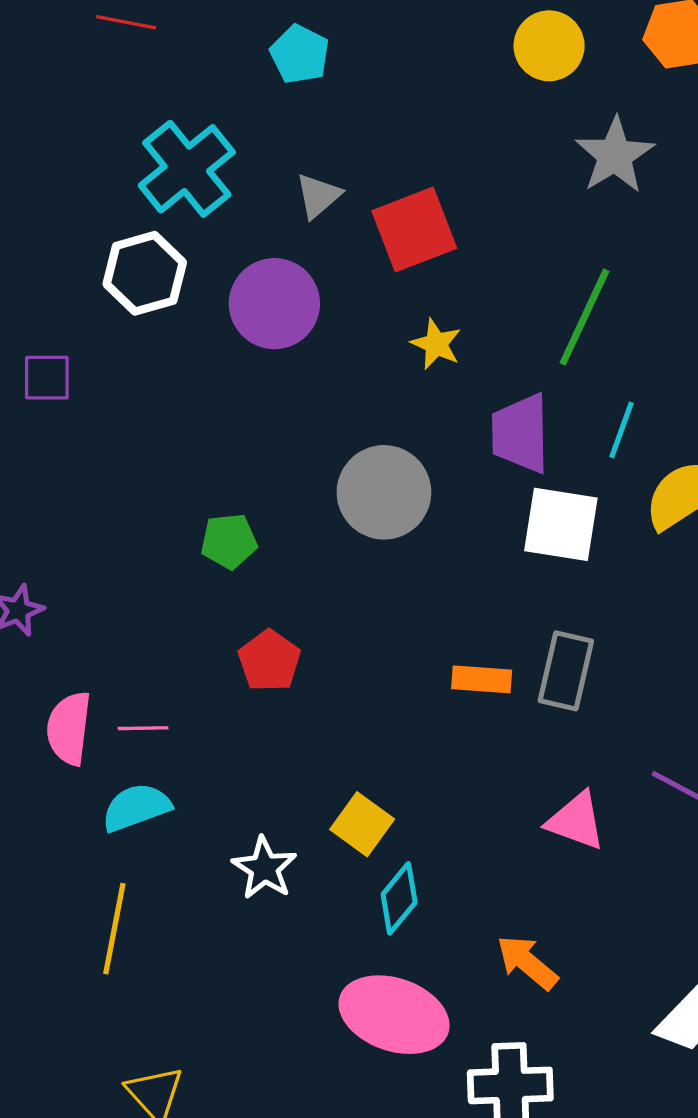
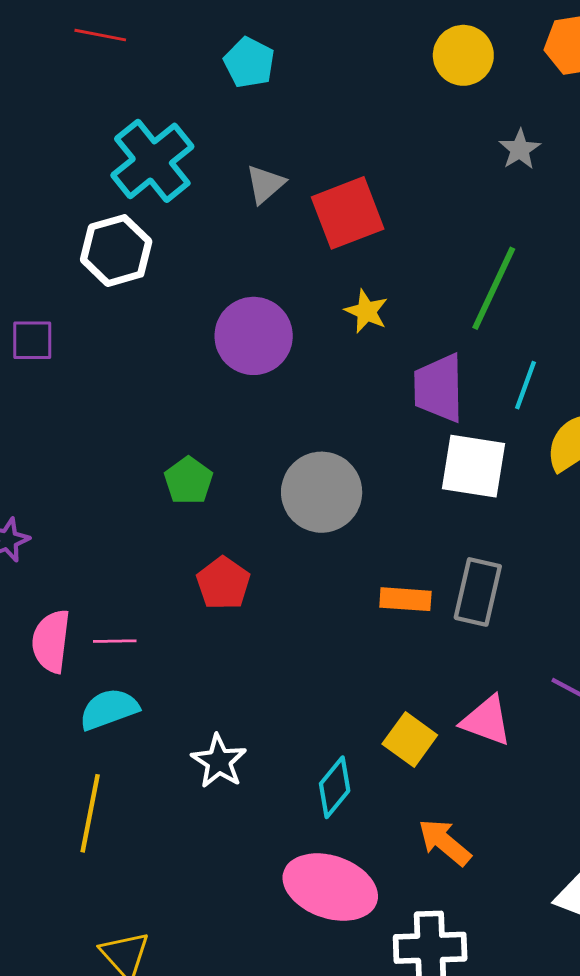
gray star: (615, 155) -> (520, 149), size x0.6
purple circle: (274, 304) -> (254, 336), moved
gray circle: (384, 492) -> (322, 492), moved
green pentagon: (229, 541) -> (188, 481), turned -30
yellow square: (362, 824) -> (410, 740), moved

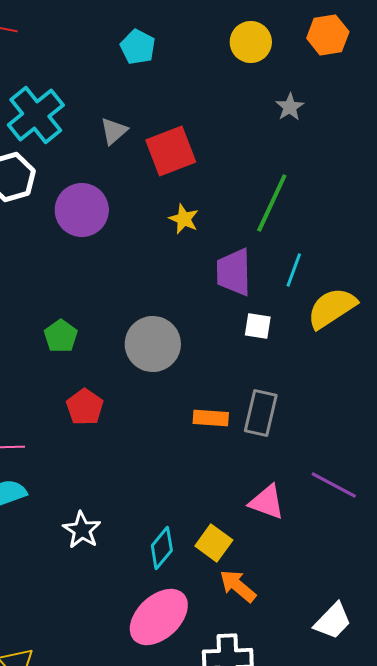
cyan pentagon: (249, 63) -> (138, 47), moved
purple circle: (254, 336) -> (82, 210), moved
white square: (473, 466) -> (258, 326), size x0.6
yellow square: (410, 740) -> (214, 543), moved
pink ellipse: (330, 887) -> (159, 617), turned -62

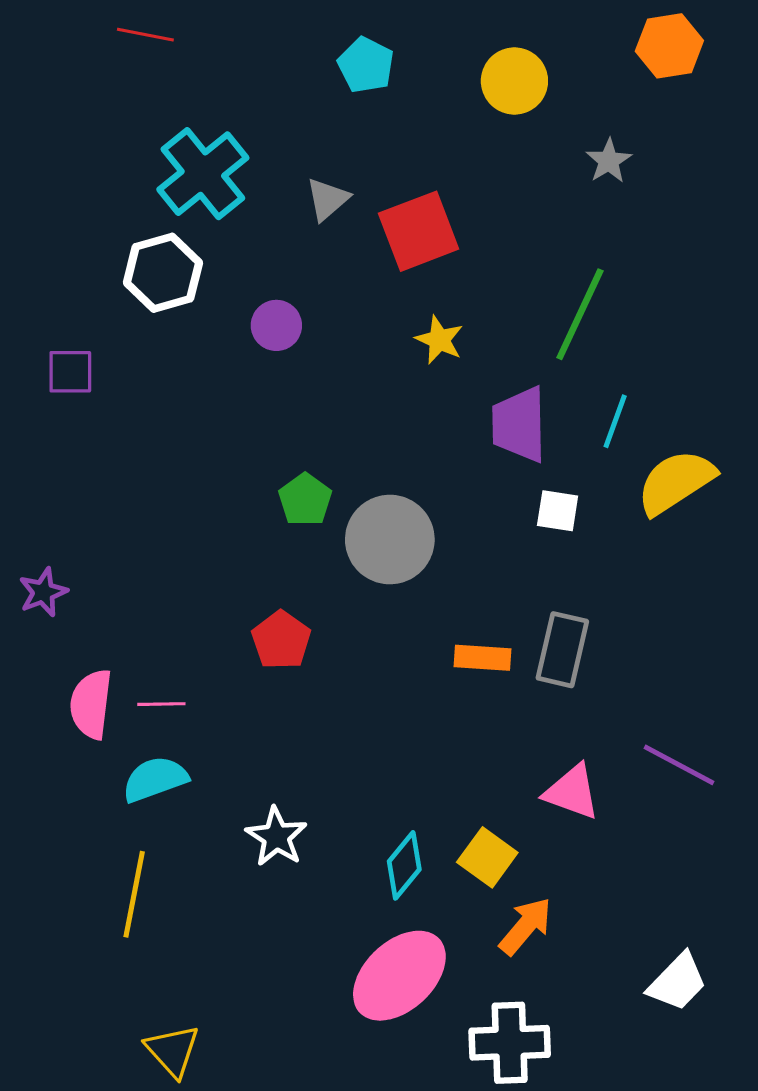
yellow circle: (251, 42) -> (514, 81), moved
purple circle: (82, 210) -> (276, 325), size x0.6
green pentagon: (61, 336) -> (305, 500), moved
orange arrow: (238, 586) -> (526, 926), turned 90

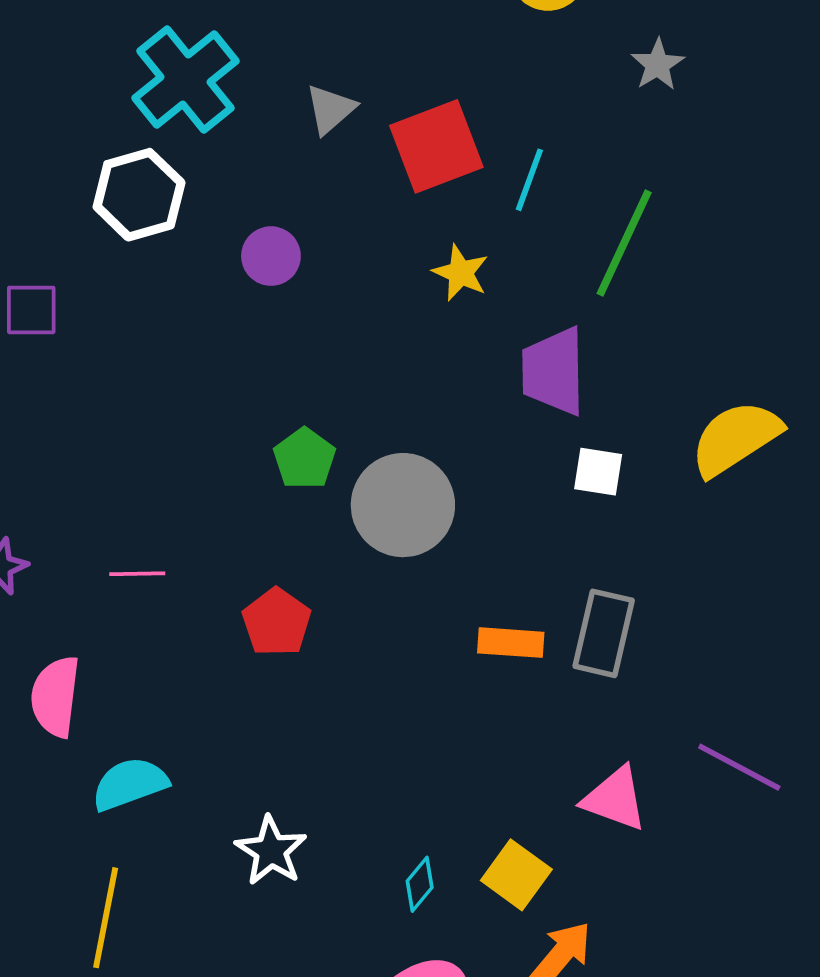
cyan line: (615, 421) -> (529, 180), moved
pink line: (161, 704) -> (137, 574), moved
cyan diamond: (404, 865) -> (420, 884), size x0.7

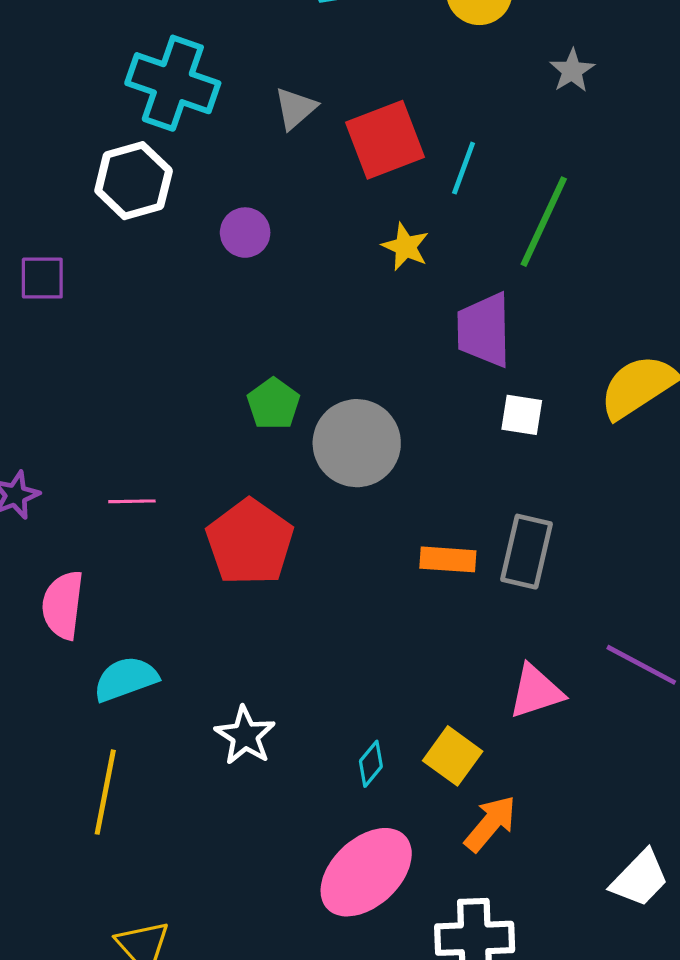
cyan cross: (185, 79) -> (173, 83), turned -32
red pentagon: (277, 622) -> (250, 542), size x1.5
pink triangle: (615, 799) -> (536, 691), turned -38

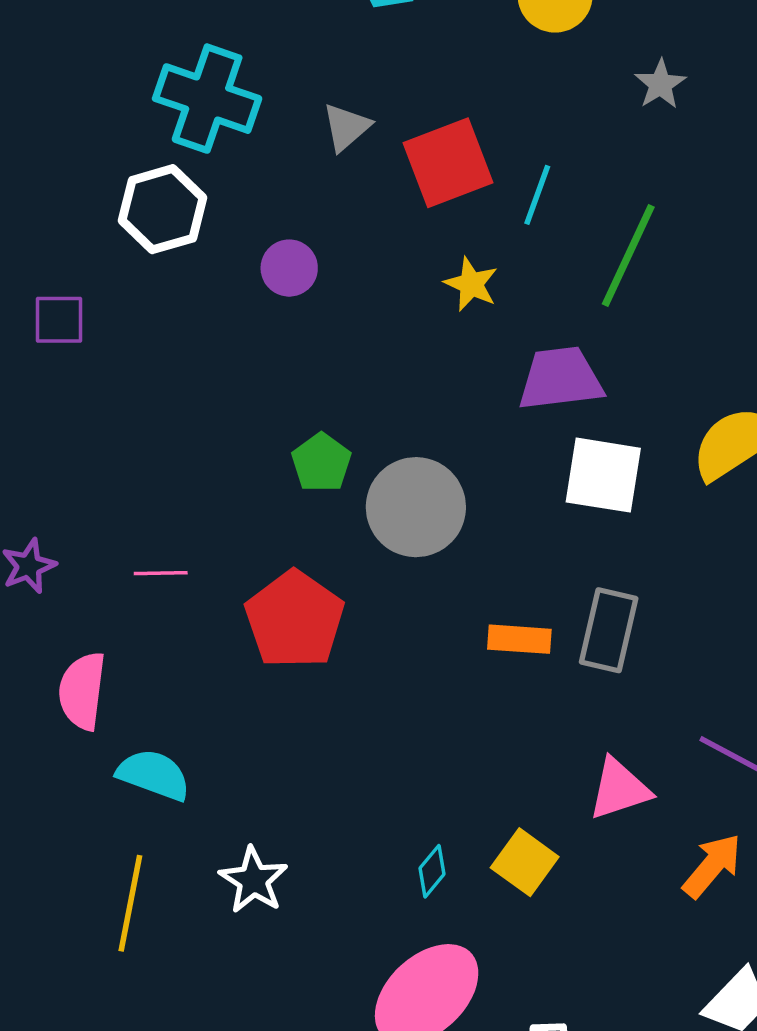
purple trapezoid: (484, 330) -> (560, 379), turned 84
white square: (522, 415) -> (603, 475), size x1.6
cyan semicircle: (126, 679) -> (154, 775), turned 40
white star: (245, 735) -> (254, 880), moved
orange arrow: (490, 824) -> (712, 866), moved

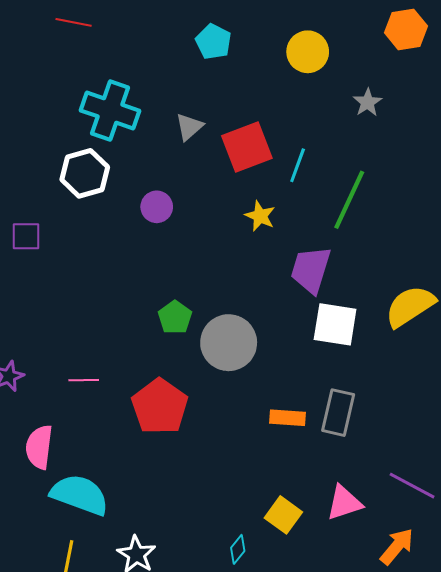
purple trapezoid: (560, 379) -> (311, 270), turned -66
cyan semicircle: (154, 775) -> (80, 495), size x1.4
yellow square: (525, 862) -> (283, 515), moved

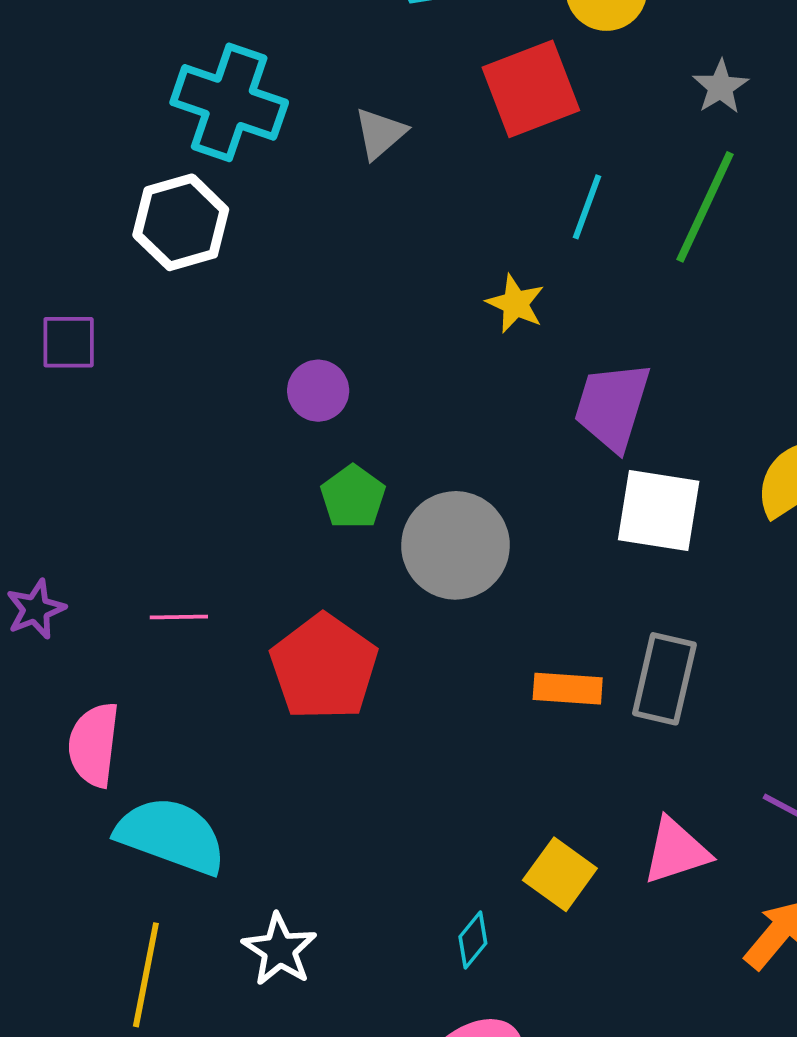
red square: (247, 147) -> (531, 89), moved
green line: (349, 200) -> (705, 207), moved
purple circle: (157, 207) -> (318, 391), moved

